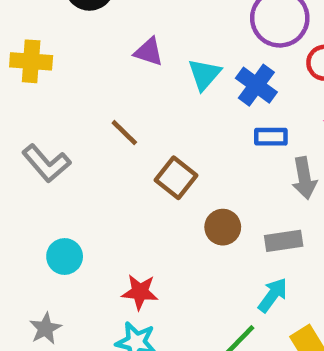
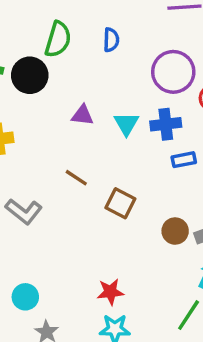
blue cross: (256, 85) -> (166, 124), turned -32
brown circle: (223, 227) -> (175, 231), moved
cyan circle: (65, 257) -> (25, 297), moved

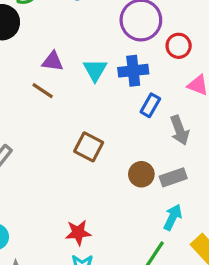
blue rectangle: (184, 160) -> (150, 105), turned -50
brown line: (76, 178) -> (43, 91), moved

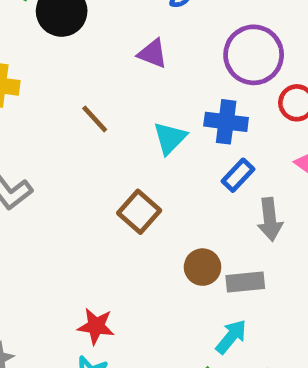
purple triangle: (53, 61) -> (153, 53), moved
cyan triangle: (95, 70) -> (170, 138), moved

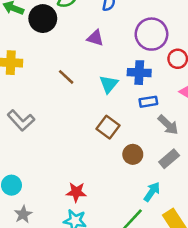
blue rectangle: (238, 175) -> (148, 102), turned 42
brown square: (139, 212) -> (108, 127), moved
gray arrow: (270, 219) -> (168, 125), turned -35
gray rectangle: (245, 282) -> (169, 159), moved, turned -30

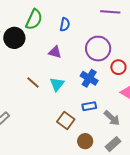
blue cross: (139, 73) -> (89, 78), turned 30
cyan triangle: (109, 84) -> (57, 84), moved
blue rectangle: (148, 102) -> (89, 106), moved

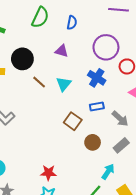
black circle: (14, 38) -> (22, 59), moved

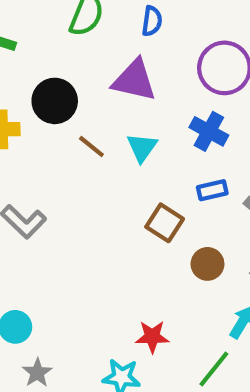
purple triangle: (62, 51) -> (134, 80), size x1.6
red star: (48, 173) -> (152, 337), moved

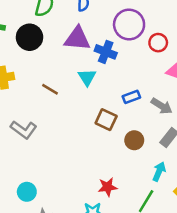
black circle: (55, 101) -> (29, 37), moved
blue cross: (209, 131) -> (106, 52), moved
brown line: (91, 146) -> (50, 89), moved

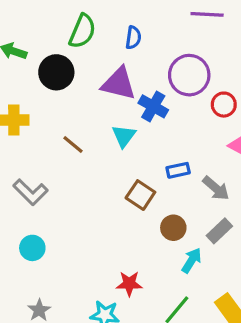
cyan arrow: (159, 172) -> (192, 260), moved
cyan circle: (27, 192) -> (32, 248), moved

